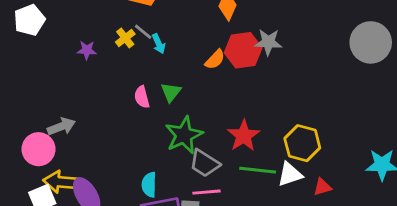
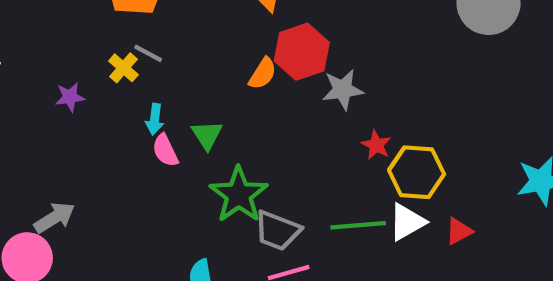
gray star: (268, 42) -> (343, 90), moved
cyan arrow: (159, 44) -> (155, 119), moved, turned 42
red star: (244, 136) -> (376, 145), moved, size x0.6

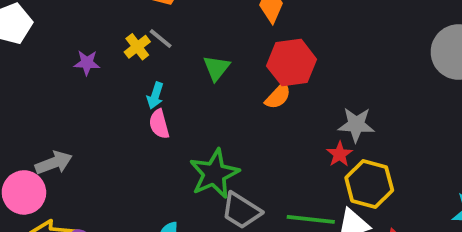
orange semicircle: (263, 74) -> (278, 96), moved
gray star: (343, 90) -> (356, 125), moved
green triangle: (207, 135) -> (216, 68), moved

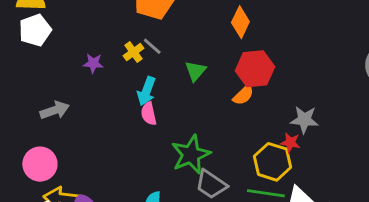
cyan arrow: (155, 96) -> (146, 91), size x1.4
red star: (339, 154) -> (290, 143), turned -30
gray arrow: (54, 163) -> (55, 110), moved
yellow hexagon: (369, 184) -> (272, 162), moved

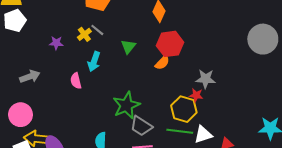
pink semicircle: (149, 114) -> (76, 81), moved

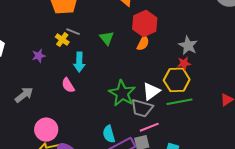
gray star: (206, 79) -> (188, 45), turned -30
pink circle: (20, 115) -> (46, 130), moved
white triangle: (203, 135) -> (151, 91), moved

